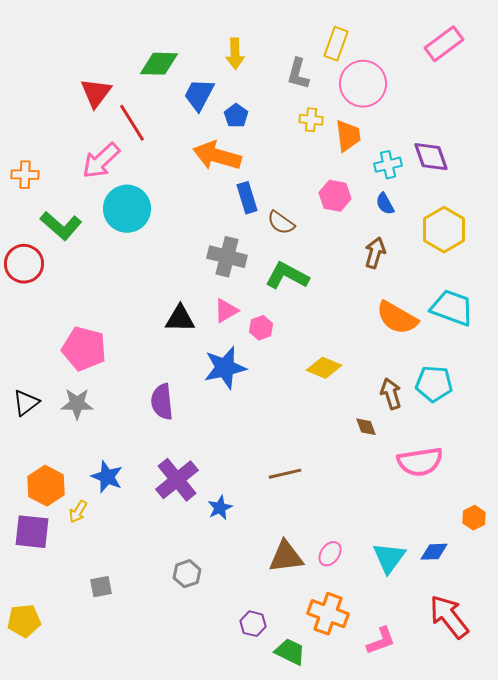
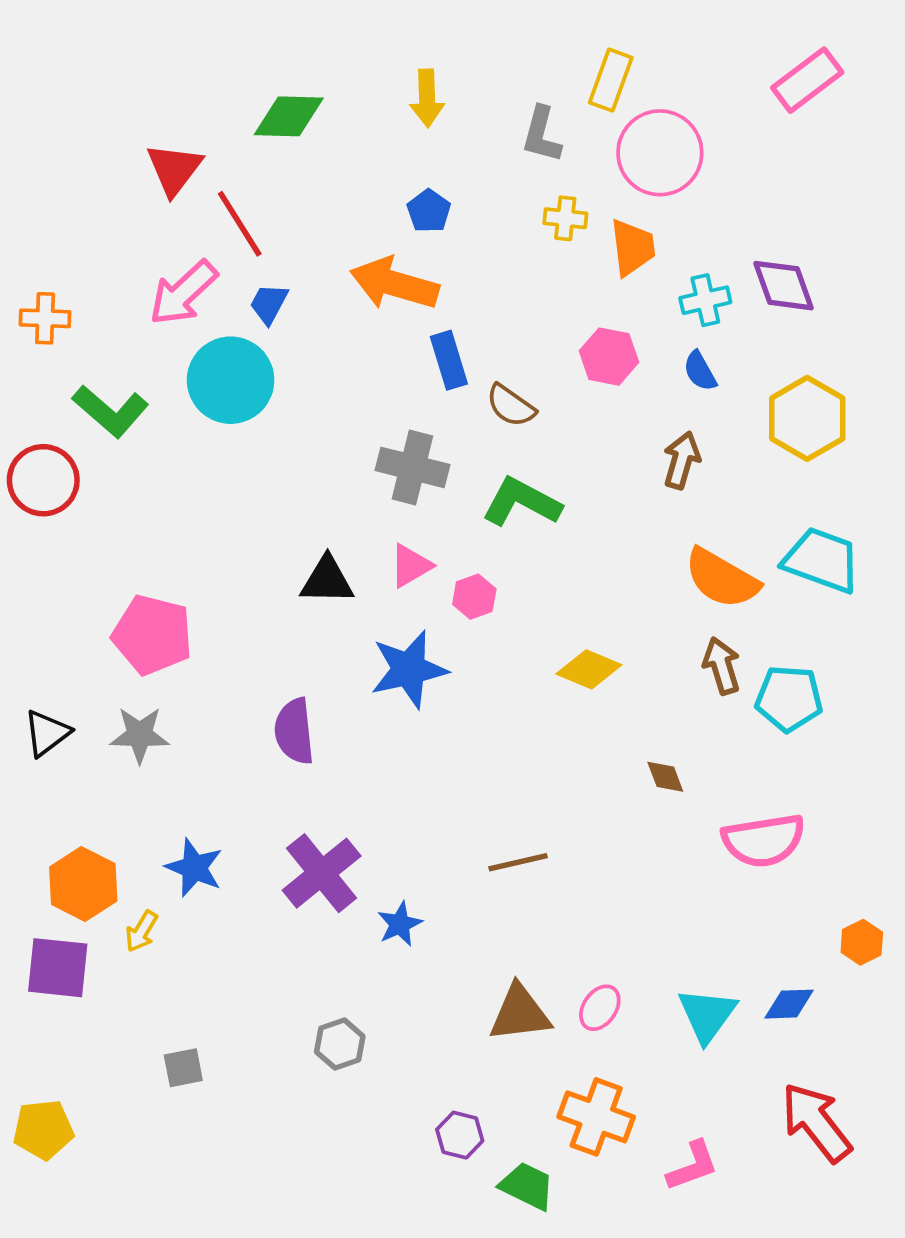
blue trapezoid: (199, 95) -> (269, 304), moved, size x0.7
brown arrow: (391, 394) -> (722, 666), moved

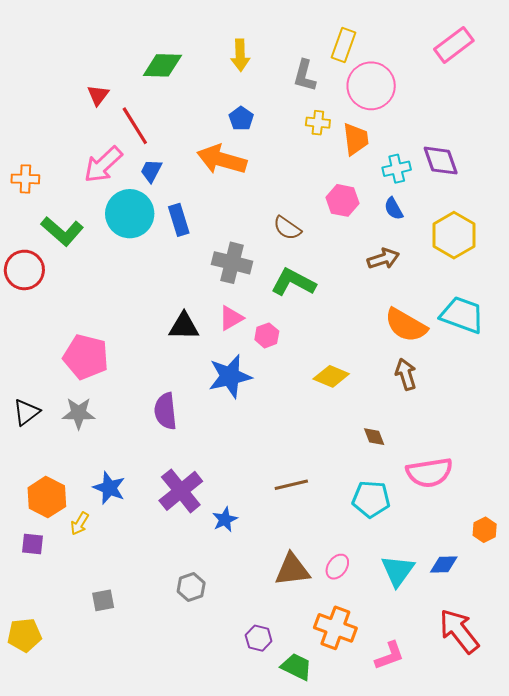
red triangle: (174, 169) -> (98, 95), size x0.7
blue rectangle: (449, 360) -> (179, 220), moved
brown arrow: (682, 460) -> (383, 259), turned 56
cyan pentagon: (789, 698) -> (371, 499), moved
purple square: (58, 968) -> (33, 544), size x0.6

